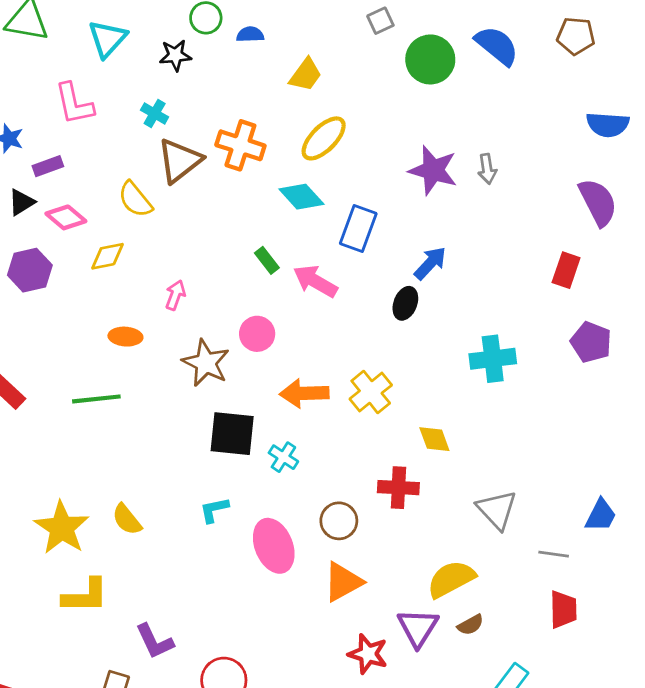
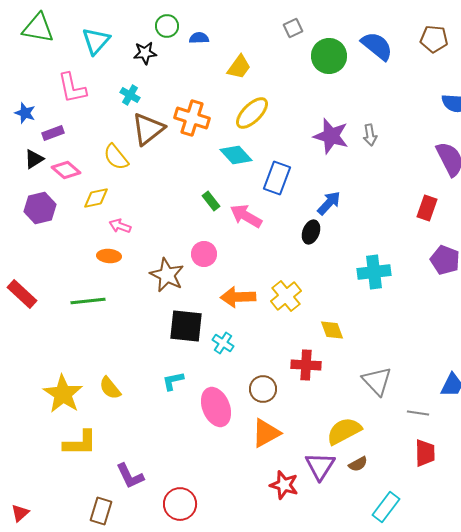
pink arrow: (175, 295) -> (120, 226), moved, turned -90

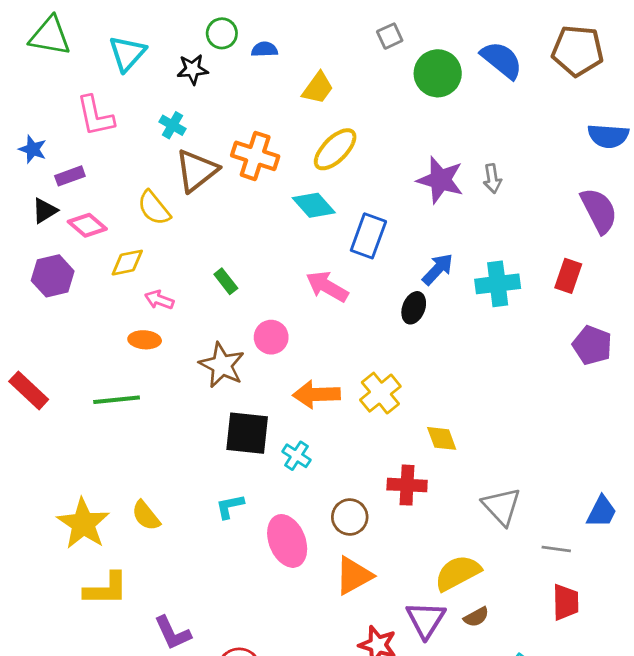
brown pentagon: (434, 39) -> (578, 51), size x1.4
green rectangle: (211, 201) -> (226, 281), moved
cyan cross: (374, 272) -> (498, 284), moved

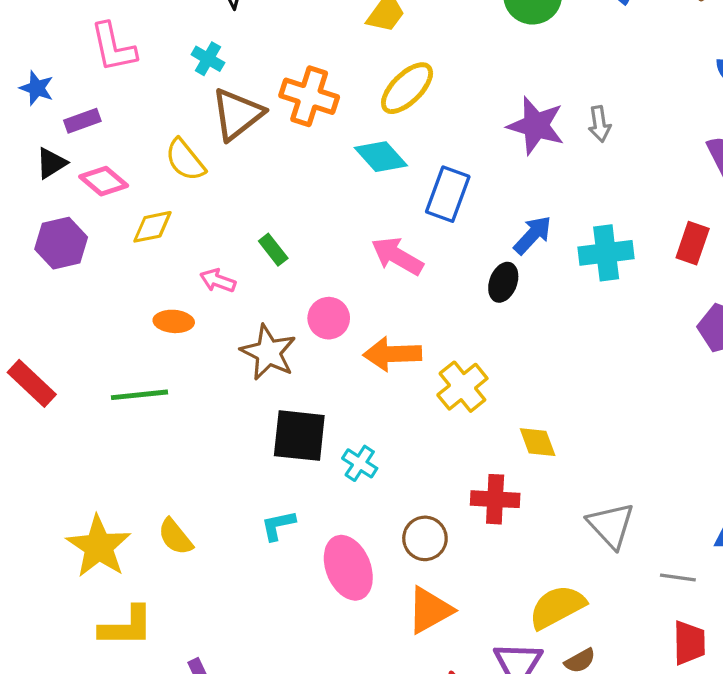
pink arrow: (159, 300) -> (218, 281), moved
orange arrow: (316, 394) -> (392, 354), moved

